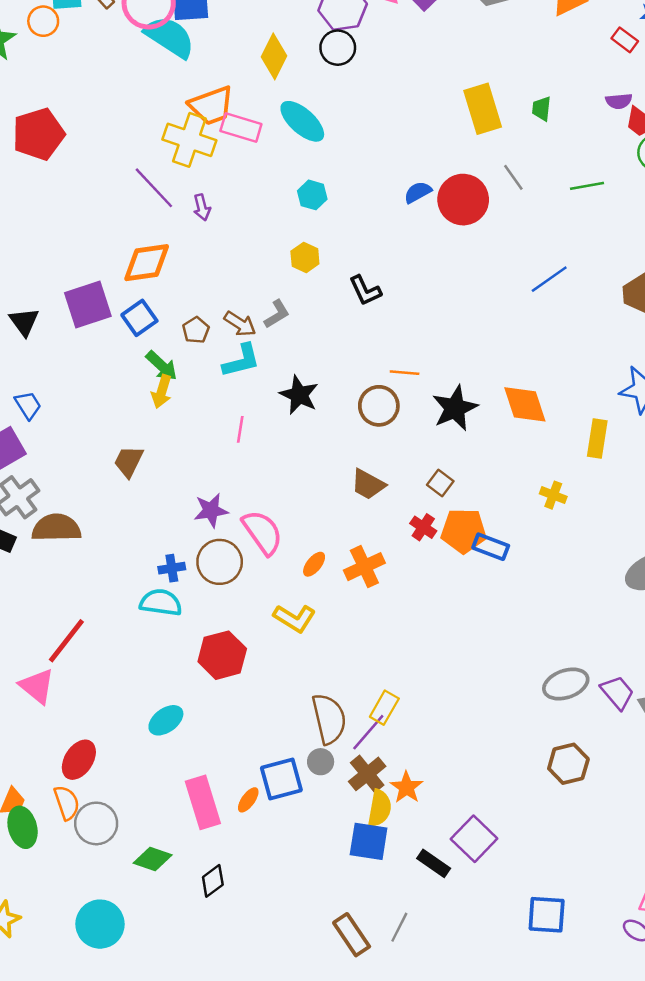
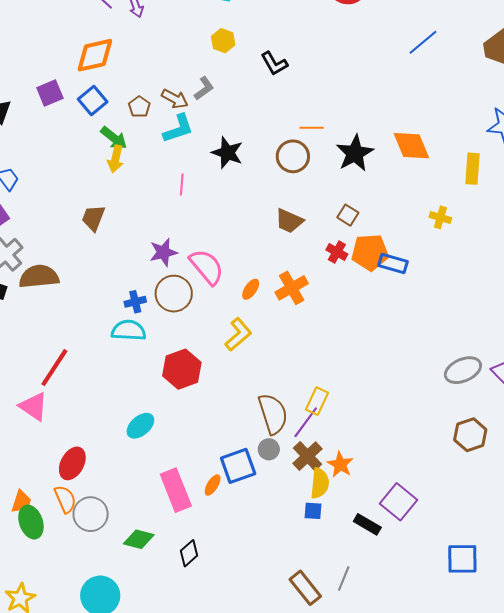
purple square: (88, 304) -> (50, 93), size x0.7
yellow L-shape: (295, 618) -> (238, 334), turned -68
blue square: (369, 841) -> (313, 511), size x0.6

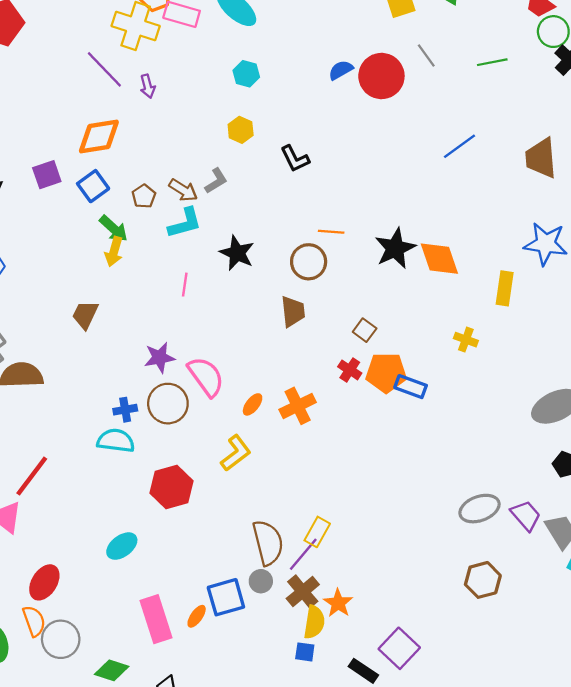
black star: (355, 153) -> (395, 248), moved
brown trapezoid: (289, 221) -> (293, 311), moved, turned -124

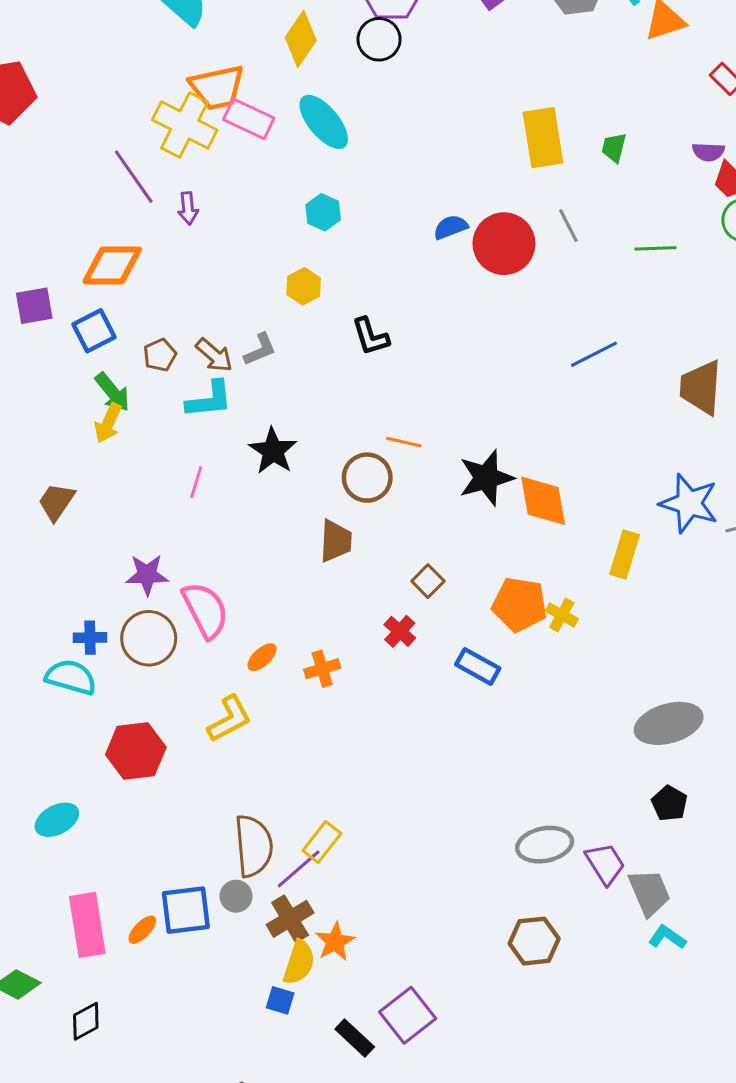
orange pentagon: (386, 373) -> (520, 605), moved
orange cross: (298, 406) -> (322, 669), size x0.7

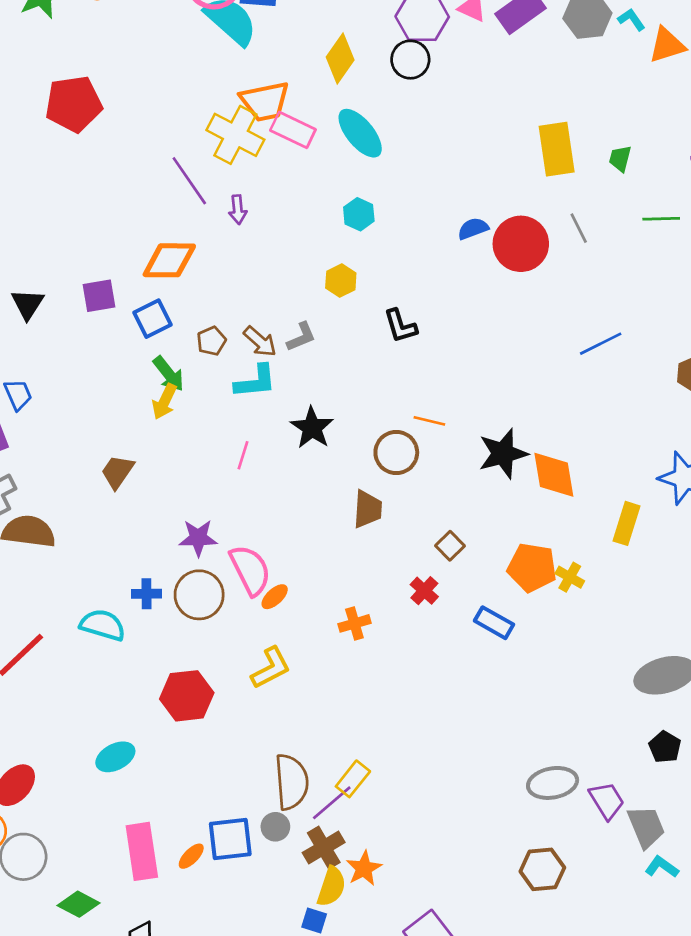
green line: (656, 248) -> (661, 219), moved
orange ellipse: (262, 657) -> (275, 597), moved
cyan semicircle: (71, 677) -> (103, 625), moved

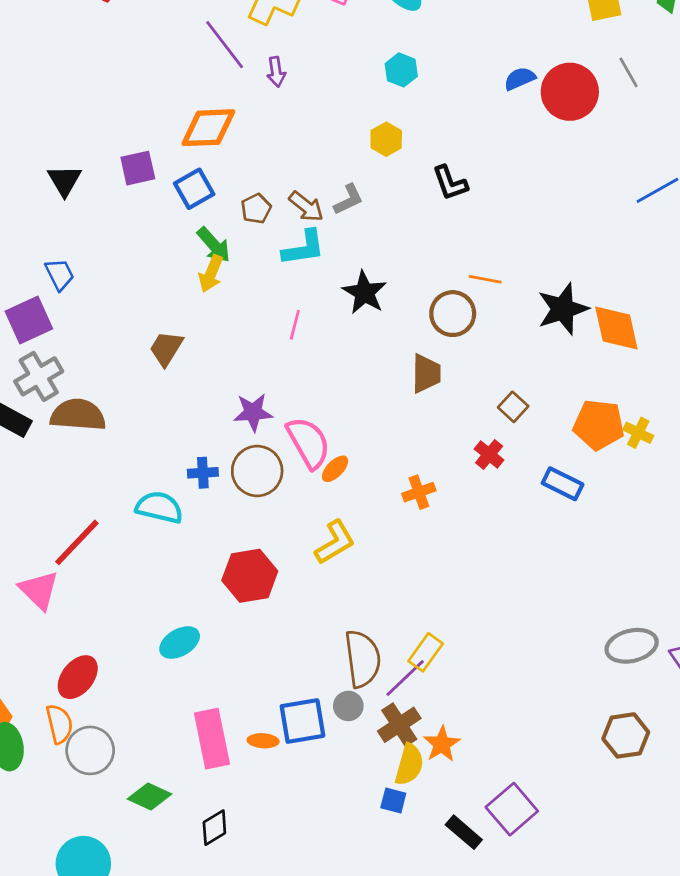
orange ellipse: (191, 856) -> (263, 741), turned 52

